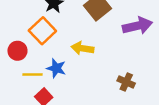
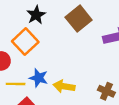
yellow arrow: (82, 48) -> (64, 86), moved

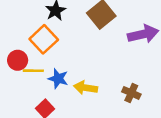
yellow line: (16, 84) -> (33, 71), moved

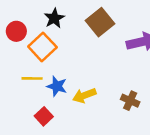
red circle: (18, 60) -> (16, 31), moved
yellow arrow: (86, 88) -> (84, 95), turned -30

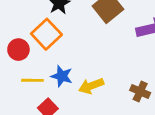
red circle: (16, 31) -> (18, 50), moved
yellow line: (32, 78) -> (32, 80), moved

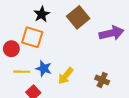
orange square: (46, 34) -> (32, 37), turned -30
yellow arrow: (91, 86) -> (66, 76), turned -30

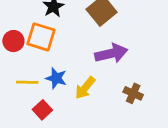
purple arrow: (112, 33) -> (111, 53), moved
red circle: (11, 49) -> (13, 41), moved

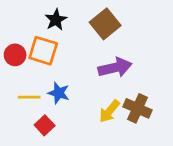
yellow arrow: (85, 88) -> (109, 111), moved
brown cross: (133, 93) -> (138, 108), size x1.4

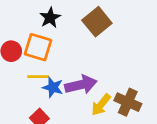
purple arrow: (115, 68) -> (81, 85), moved
yellow line: (29, 97) -> (38, 77), moved

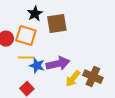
brown square: (97, 22) -> (57, 24), moved, turned 30

